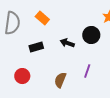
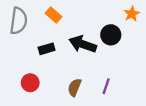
black arrow: (67, 43) -> (83, 44), size x1.6
purple line: (87, 71) -> (106, 86), moved

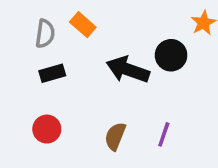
gray semicircle: (18, 21) -> (45, 34), moved, size x0.7
black rectangle: (47, 49) -> (52, 73), moved

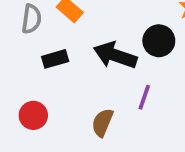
black rectangle: (52, 73) -> (55, 59), moved
purple line: (164, 134) -> (144, 97), moved

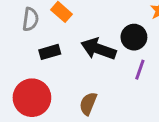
purple line: (144, 97) -> (140, 70), moved
red circle: (33, 115) -> (32, 98), size x1.6

